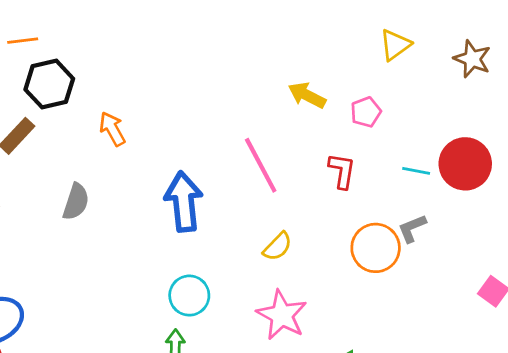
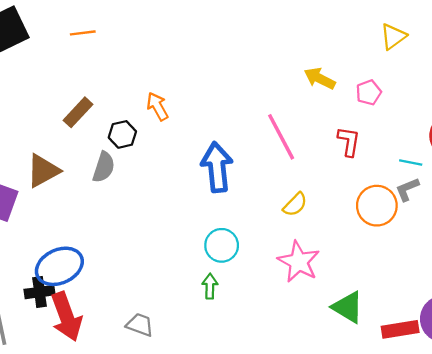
black hexagon: (49, 84) -> (122, 134), moved, size x0.7
cyan line: (416, 171) -> (411, 162), moved
gray semicircle: (76, 202) -> (104, 167), moved

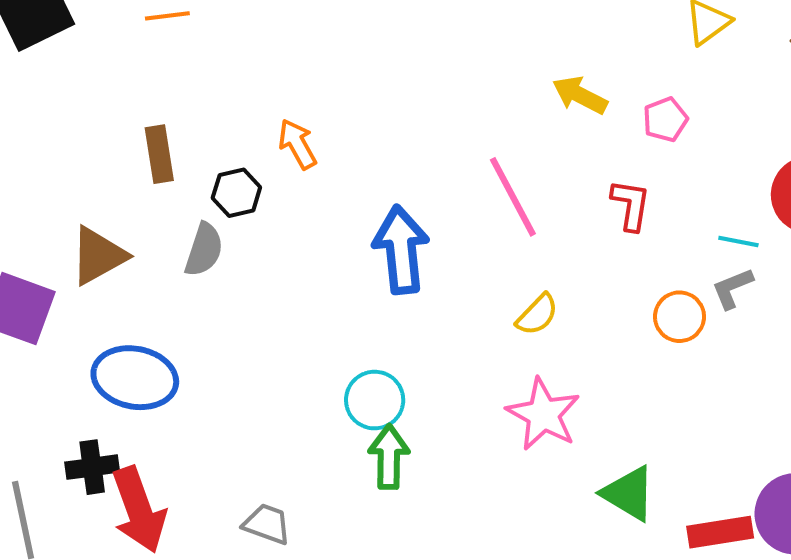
brown rectangle: (78, 112) -> (159, 154), turned -52
orange circle: (377, 206) -> (679, 317), size x0.7
cyan circle: (222, 245) -> (375, 400), moved
blue ellipse: (59, 266) -> (135, 378), moved, turned 36
green arrow: (210, 286) -> (389, 457), size x1.4

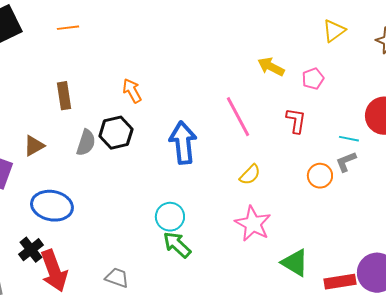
black hexagon: (236, 193) -> (116, 133), moved, size x1.4
brown triangle: (98, 256) -> (34, 146), size x0.7
green arrow: (389, 457) -> (177, 245), turned -48
black cross: (92, 467) -> (31, 250), turned -30

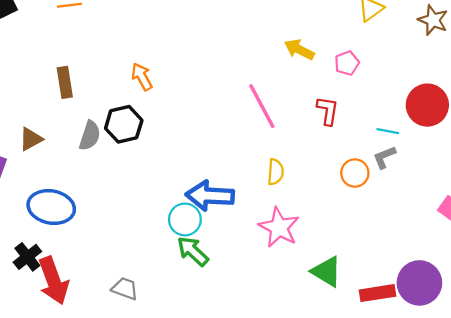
blue arrow: (183, 143) -> (210, 196), moved, turned -81
yellow semicircle: (250, 175) -> (276, 172), turned -40

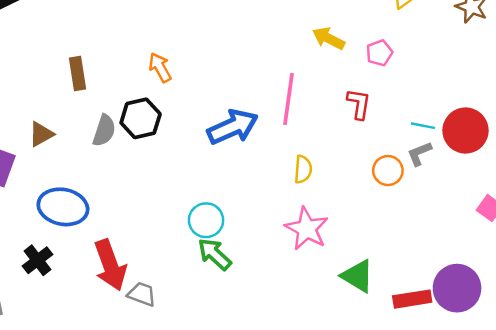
red circle: (427, 105) -> (465, 131), moved
pink line: (262, 106) -> (288, 99), turned 36
blue arrow: (210, 196) -> (233, 127), moved, turned 153
red arrow: (53, 281) -> (110, 265), moved

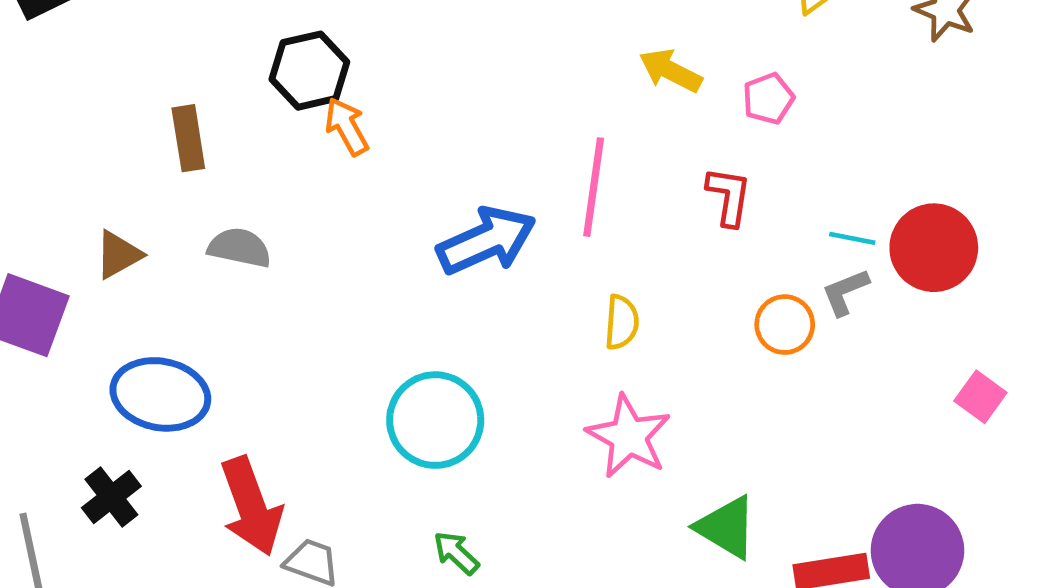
black hexagon: (141, 118) -> (309, 71), moved
gray semicircle: (104, 131) -> (240, 248), turned -96
cyan circle: (206, 220) -> (435, 420), size x1.4
green arrow: (215, 254) -> (456, 553), moved, size x0.7

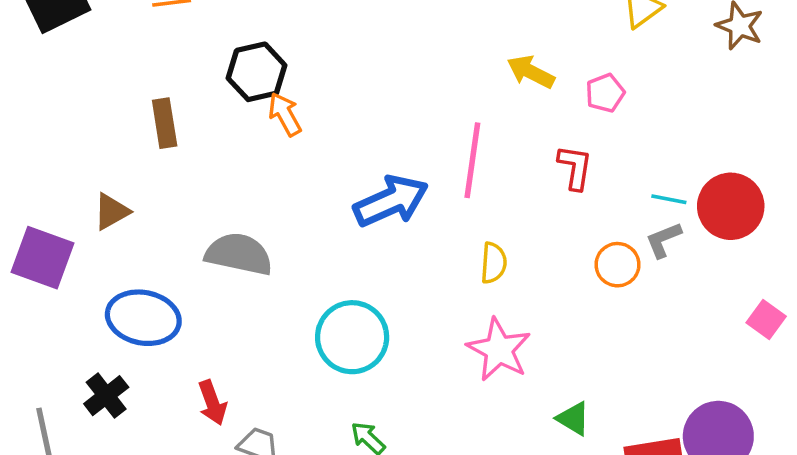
gray semicircle: (240, 248) -> (239, 254), moved, size x1.4
red arrow: (251, 506) -> (212, 403), size x0.6
green triangle: (726, 527) -> (573, 419), size x0.7

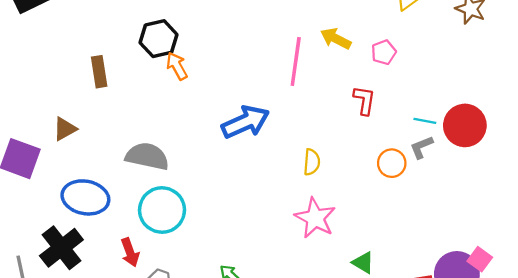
pink line: (472, 160) -> (296, 61), moved
pink square: (766, 320) -> (480, 259), moved
cyan circle: (352, 337) -> (162, 210), moved
black cross: (106, 396) -> (61, 248), size x1.5

